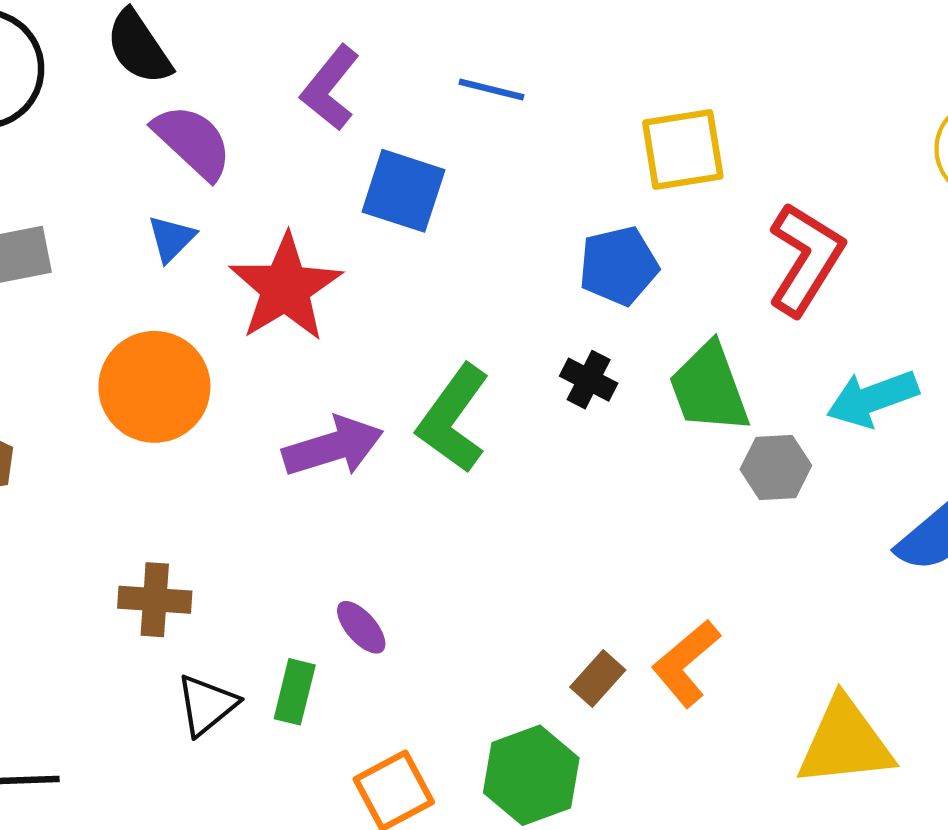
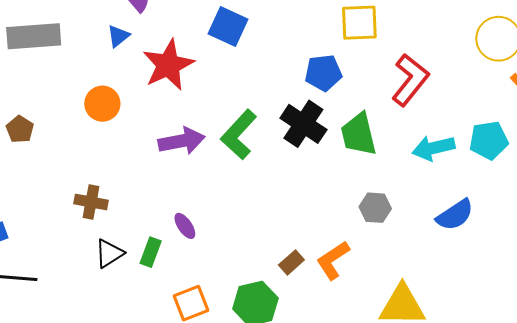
black cross: (589, 380) -> (303, 124), size x1.8
orange circle: (154, 387) -> (102, 104), size x0.7
gray hexagon: (776, 467) -> (375, 208), moved

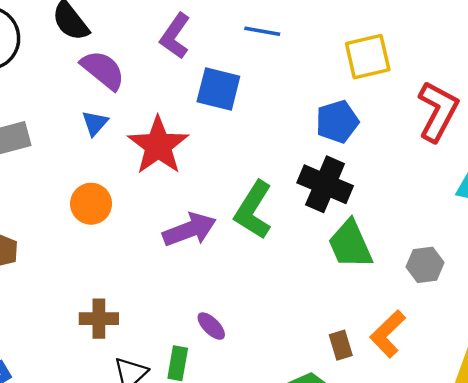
green trapezoid: (359, 134) -> (350, 244), moved
brown rectangle: (291, 262) -> (341, 345), turned -55

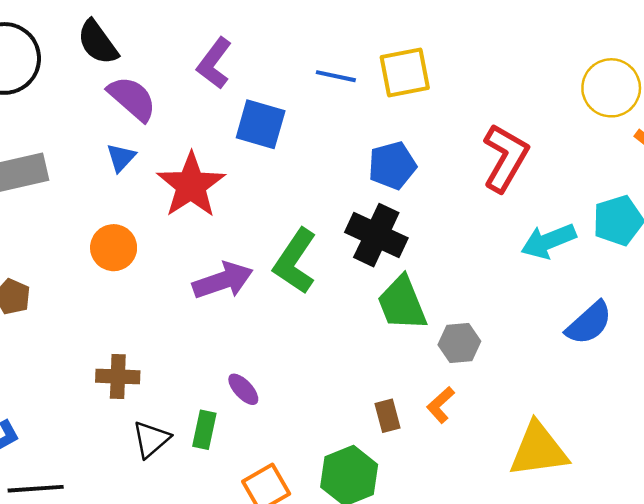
blue line: (262, 31) -> (336, 76), moved
yellow square: (368, 57) -> (405, 73), moved
gray hexagon: (425, 265) -> (459, 343), moved
orange L-shape: (388, 334) -> (441, 405), size x0.7

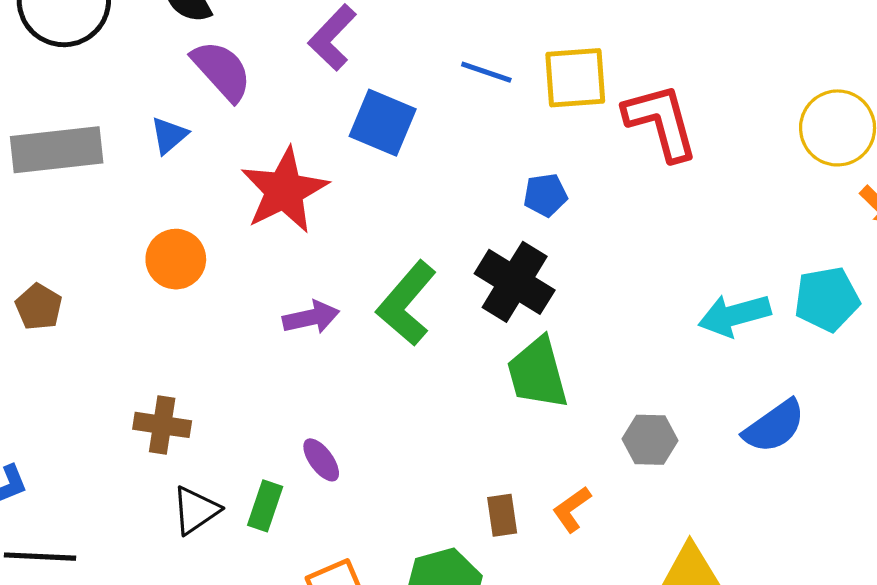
blue triangle: (121, 158) -> (169, 135), moved
red L-shape: (505, 158) -> (661, 122), moved, turned -52
blue pentagon: (392, 165) -> (545, 195), size x0.7
purple arrow: (223, 281) -> (311, 317), size x0.7
gray hexagon: (459, 343) -> (650, 440), moved

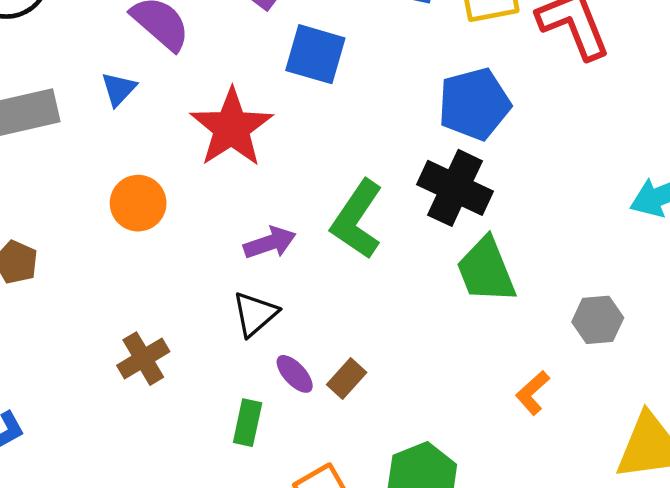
blue pentagon: (545, 195) -> (474, 104), size x1.8
brown cross: (162, 425) -> (143, 359), turned -33
black triangle: (196, 510) -> (255, 314), moved
brown rectangle: (502, 515) -> (347, 378), moved, turned 57

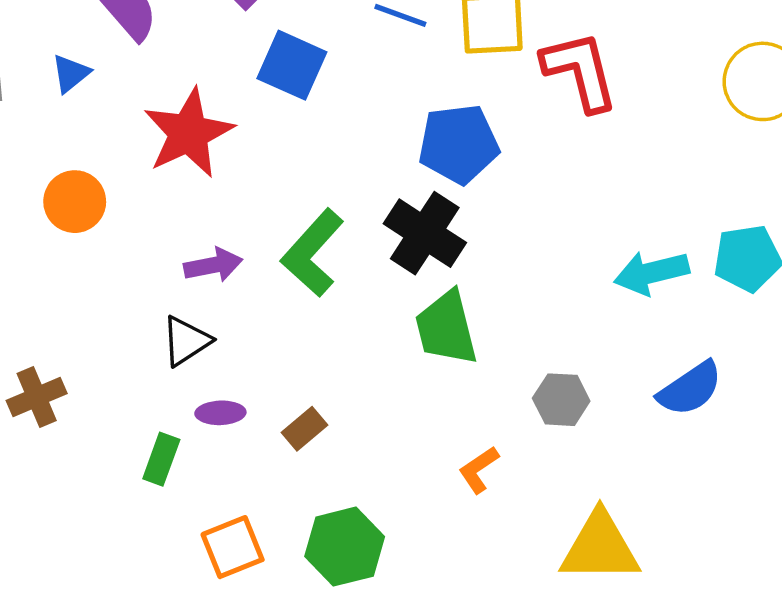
brown cross: (143, 359) -> (37, 397), moved
purple ellipse: (295, 374) -> (220, 413), turned -57
brown rectangle: (347, 378) -> (304, 429), moved

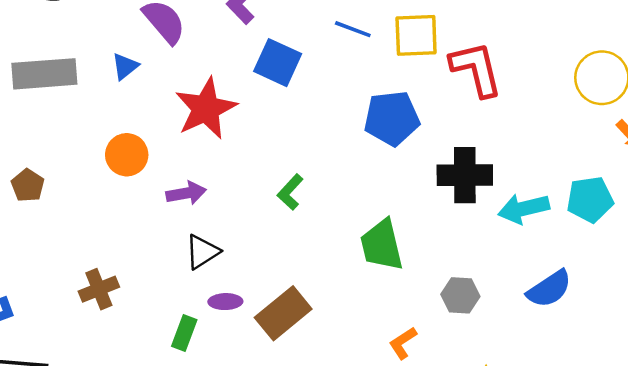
black cross: (425, 233) -> (465, 175), moved, turned -34
green L-shape: (312, 253) -> (290, 192), size x0.6
purple arrow: (213, 265) -> (186, 193), moved
brown rectangle: (304, 429) -> (283, 313), size x1.8

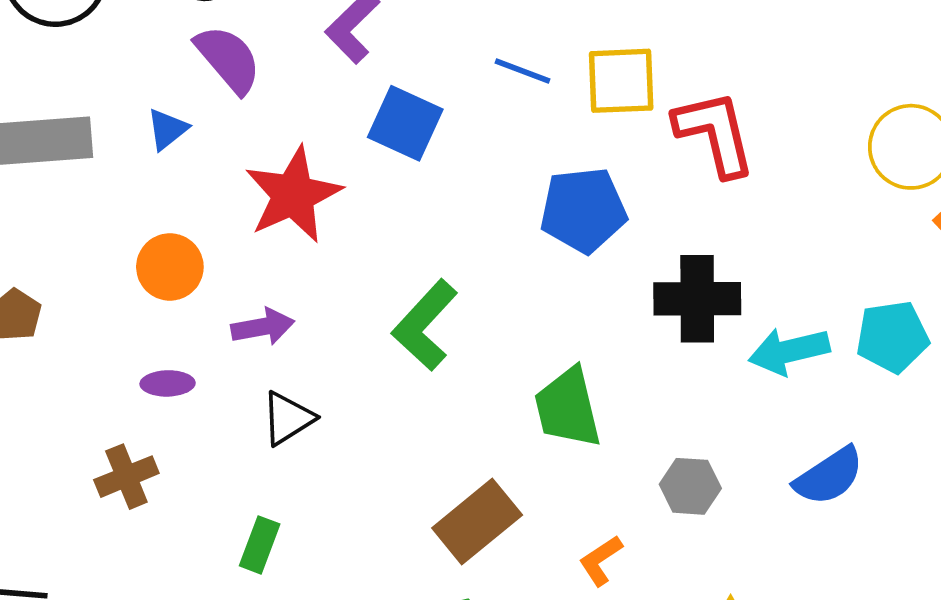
green L-shape: (290, 192) -> (425, 325), size x1.6
purple ellipse: (225, 302) -> (168, 383), moved
brown rectangle: (283, 313) -> (477, 522), moved

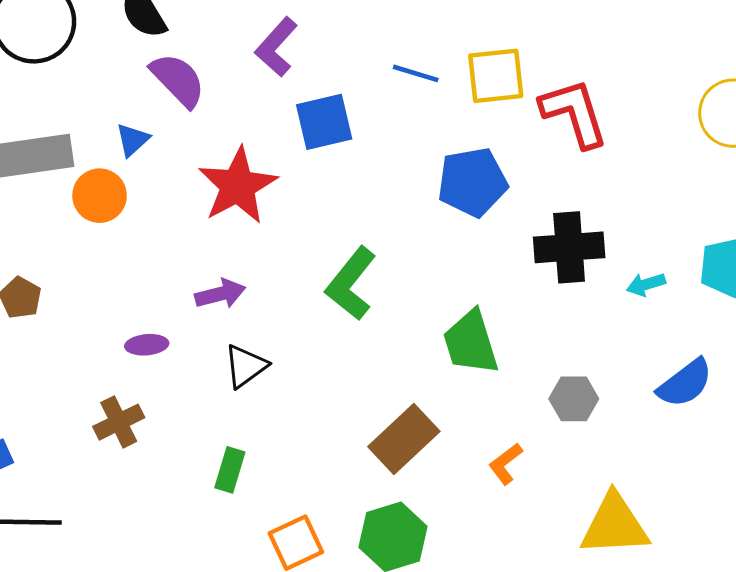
blue square: (405, 123) -> (324, 122), turned -34
orange circle: (170, 267) -> (100, 196), moved
cyan arrow: (789, 351) -> (646, 284), size x0.6

